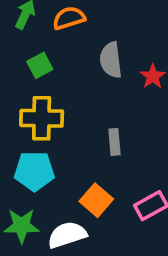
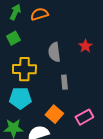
gray semicircle: (111, 60) -> (54, 52), moved
green square: (40, 65) -> (13, 38), moved

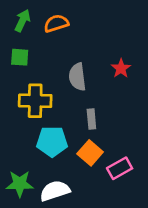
green square: (13, 38) -> (20, 57), turned 32
cyan pentagon: (20, 98) -> (52, 142), moved
orange square: (54, 114) -> (90, 153), moved

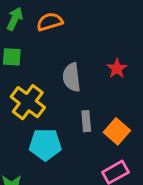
yellow cross: (35, 101) -> (28, 102), turned 36
orange square: (90, 153) -> (117, 131), moved

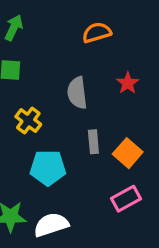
orange semicircle: (50, 22) -> (97, 33), moved
yellow cross: (28, 102) -> (28, 121), size x0.7

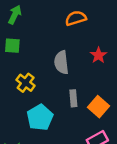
cyan pentagon: (48, 168) -> (40, 117), turned -30

